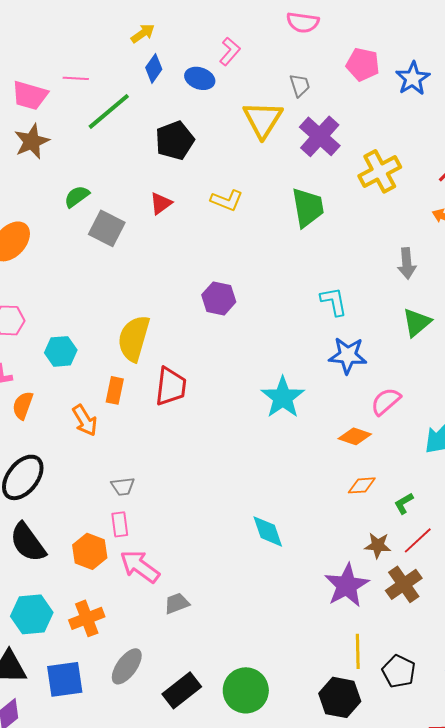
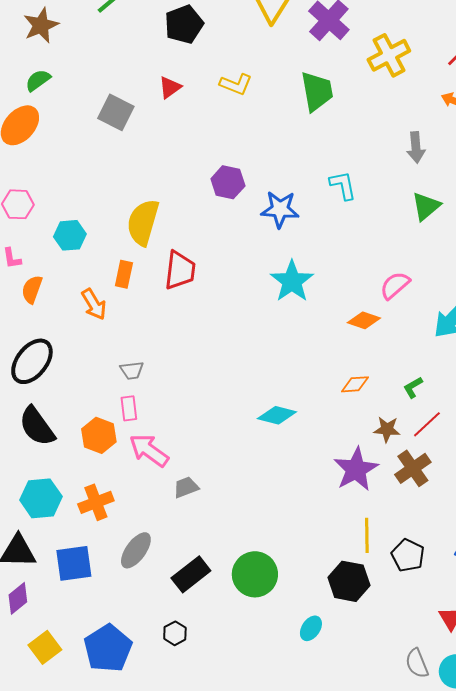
green semicircle: (77, 196) -> (38, 80), moved
blue star: (348, 355) -> (280, 209), moved
orange diamond: (362, 485) -> (355, 384), moved
cyan diamond: (268, 531) -> (277, 415), turned -57

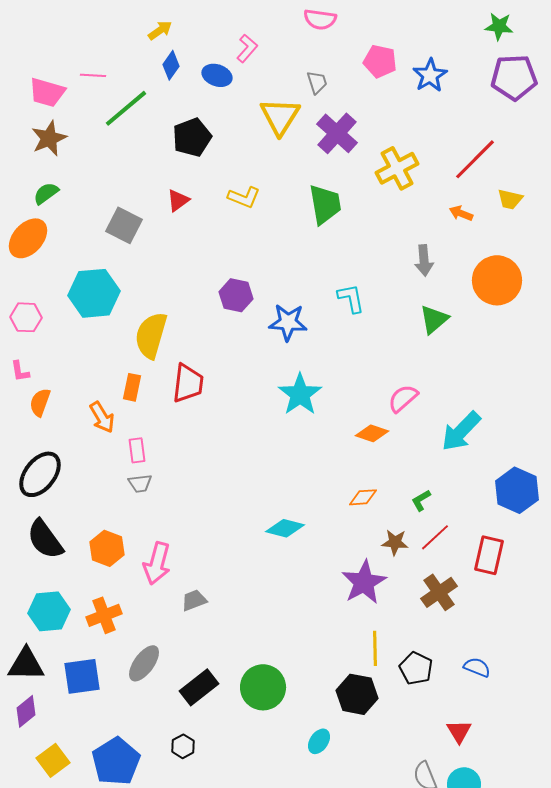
cyan hexagon: (70, 235) -> (94, 293), moved, size x1.6
pink rectangle: (129, 408) -> (137, 450), moved
pink arrow: (149, 450) -> (157, 563), turned -111
brown cross: (413, 468) -> (439, 592), moved

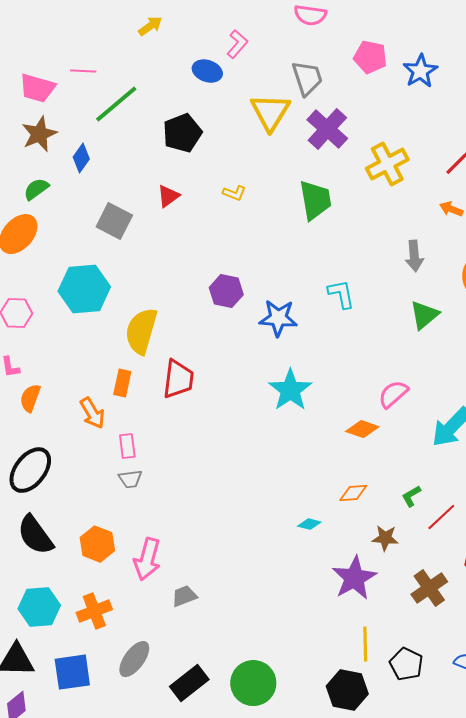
blue diamond: (171, 65) -> (81, 158), moved
gray trapezoid: (317, 82) -> (307, 78), size x1.5
yellow L-shape: (244, 197) -> (234, 193), size x0.7
cyan diamond: (285, 528) -> (309, 524), moved, size x0.6
red line: (435, 537) -> (441, 517), moved

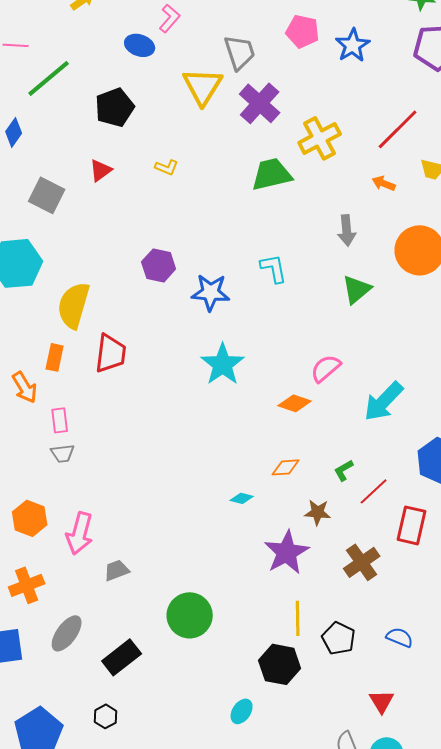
green trapezoid: (315, 200) -> (272, 174), moved, turned -93
green circle: (253, 683) -> (190, 615), moved

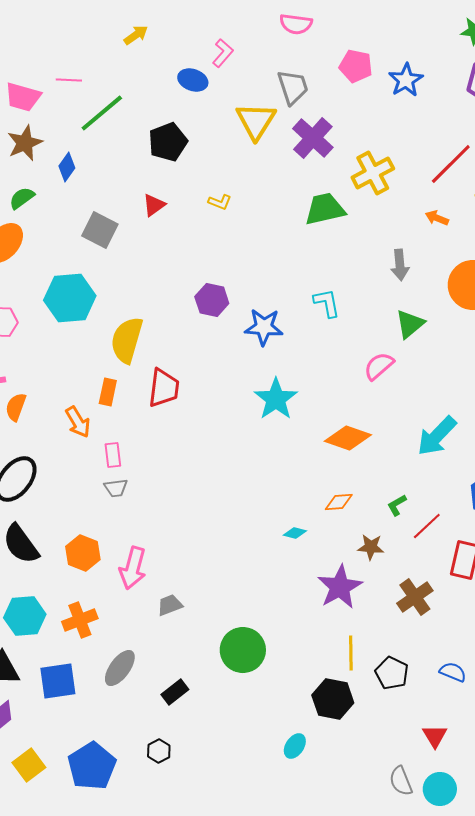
pink semicircle: (326, 368) -> (379, 366), moved
orange diamond: (295, 403) -> (348, 438), size x1.4
black rectangle: (122, 657) -> (175, 692), size x0.7

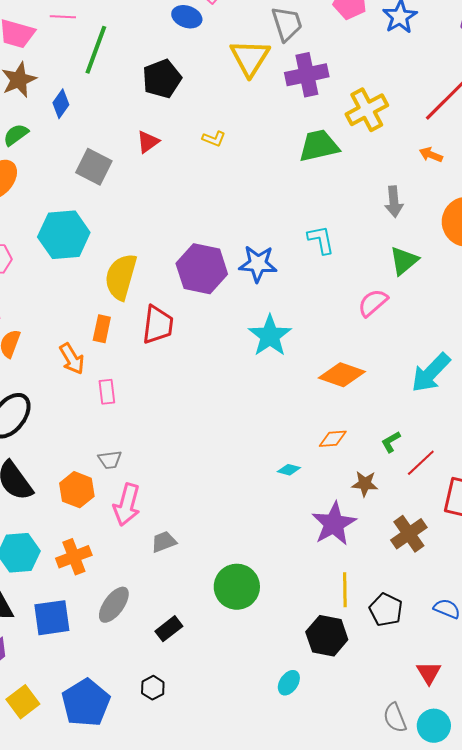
green line: (102, 113) -> (96, 50), turned -30
purple cross: (313, 138) -> (307, 75), turned 36
purple hexagon: (212, 300) -> (202, 269), moved, size x1.5
gray trapezoid: (116, 488) -> (110, 460), moved

